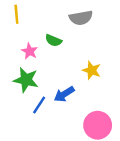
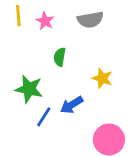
green semicircle: (53, 40) -> (60, 57), moved, turned 77
pink star: (30, 51) -> (45, 21), moved

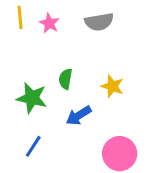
green semicircle: (60, 57) -> (65, 79), moved
blue line: (44, 117) -> (33, 146), moved

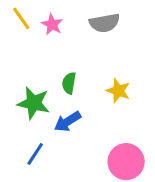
yellow line: (20, 17) -> (21, 18), turned -30
blue arrow: (79, 116) -> (67, 122), moved

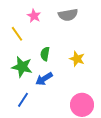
yellow line: (21, 18) -> (17, 34), moved

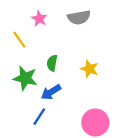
blue line: (23, 100) -> (39, 117), moved

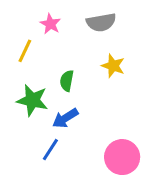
yellow line: (19, 40) -> (25, 51), turned 60
yellow star: (89, 69) -> (113, 66), moved

